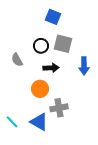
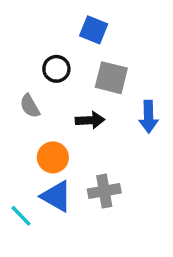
black circle: (41, 46) -> (56, 69), moved
orange circle: (40, 89) -> (53, 157), moved
blue triangle: (39, 122) -> (56, 196), moved

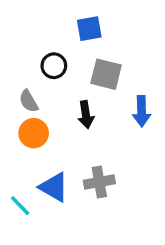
blue square: (94, 30) -> (89, 29), turned -32
black arrow: (90, 120) -> (86, 115), turned 84
orange circle: (53, 157) -> (34, 133), moved

